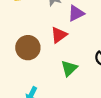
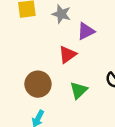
brown circle: (28, 48) -> (38, 84), moved

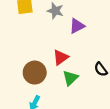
red triangle: (67, 55) -> (61, 57), moved

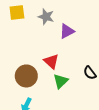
red triangle: (61, 57) -> (51, 61), turned -42

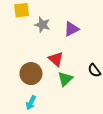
gray star: (46, 17) -> (42, 25), moved

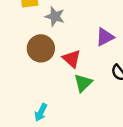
purple triangle: (71, 29) -> (105, 37), moved
brown circle: (31, 74) -> (41, 48), moved

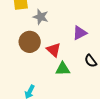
green triangle: (83, 83) -> (63, 69), turned 42

